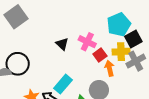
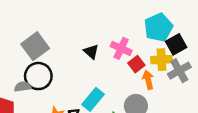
gray square: (16, 17) -> (35, 46), moved

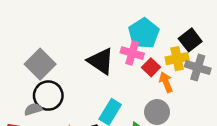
cyan pentagon: (158, 27) -> (144, 33), moved
black triangle: (91, 52) -> (101, 61), size x1.6
gray cross: (179, 71) -> (198, 68), turned -35

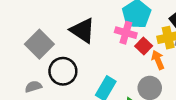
black triangle: (101, 61) -> (83, 30), moved
black circle: (48, 96) -> (63, 71), moved

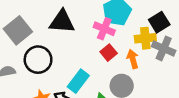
black triangle: (83, 30) -> (62, 22), turned -36
red square: (144, 46) -> (109, 53), moved

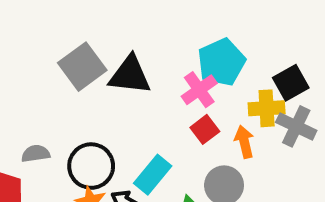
pink cross: (104, 29) -> (199, 90), turned 30
gray square: (18, 30) -> (82, 67), moved
black circle: (38, 60) -> (91, 166), moved

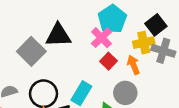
gray square: (82, 67) -> (31, 51), moved

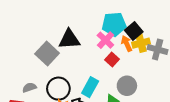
cyan pentagon: (112, 19) -> (114, 24), turned 30
black square: (156, 25) -> (134, 31), moved
orange arrow: (133, 65) -> (127, 44), moved

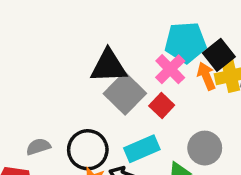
gray square: (47, 53) -> (125, 93), moved
red square: (112, 60) -> (162, 105), moved
cyan rectangle: (90, 87) -> (142, 149), turned 36

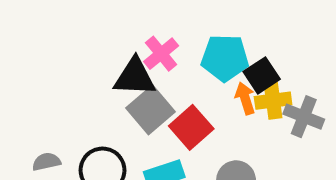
pink cross: (170, 69) -> (161, 54), moved
red square: (162, 105) -> (191, 127), size x1.5

